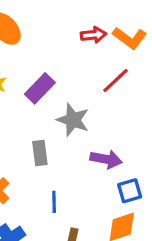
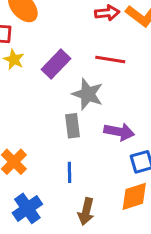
red line: (115, 81) -> (110, 59), moved, turned 52
gray rectangle: (40, 153) -> (73, 126), moved

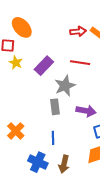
gray star: (88, 94) -> (65, 86), turned 30
blue cross: (27, 208) -> (38, 162), moved, turned -30

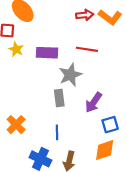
purple rectangle: (44, 66) -> (47, 53), turned 48
purple arrow: (86, 111) -> (94, 102), turned 114

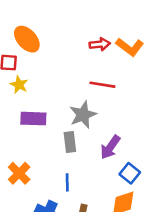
purple rectangle: (47, 53) -> (33, 119), moved
blue square: (110, 125) -> (130, 173), turned -35

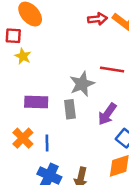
red line: (102, 85) -> (112, 69), moved
purple rectangle: (33, 119) -> (36, 102), moved
blue line: (67, 182) -> (47, 143), moved

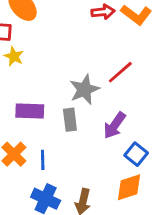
red line: (112, 69) -> (120, 72), turned -50

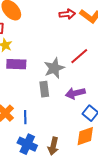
purple rectangle: (30, 111) -> (16, 64), moved
purple arrow: (115, 125) -> (75, 93), turned 42

